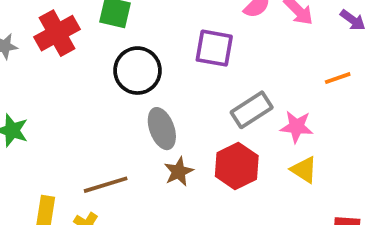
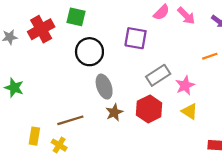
pink star: (297, 127) -> (185, 85), turned -30

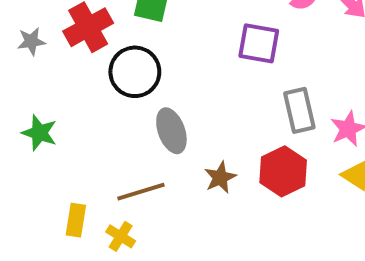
black circle: (89, 52) -> (135, 72), moved
gray rectangle: (158, 75) -> (299, 110), turned -70
gray ellipse: (104, 87) -> (171, 131), moved

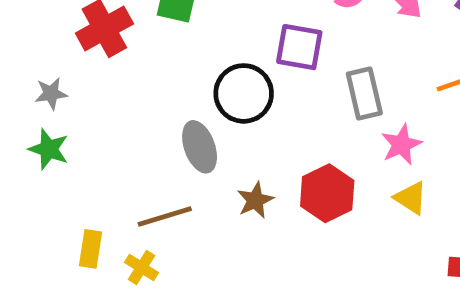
gray star: (31, 41) -> (51, 93), moved
black circle: (135, 72) -> (244, 93), moved
gray rectangle: (299, 110) -> (364, 93), moved

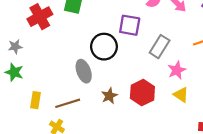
gray rectangle: (364, 93) -> (160, 47), turned 45
yellow rectangle: (90, 249) -> (36, 100), moved

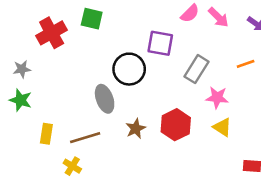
pink star: (177, 70) -> (217, 98), turned 30

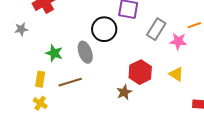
pink star: (217, 98) -> (178, 41), moved
green star: (21, 100) -> (54, 53), moved
brown star: (136, 129) -> (124, 92), moved
yellow cross: (72, 166) -> (40, 103), moved

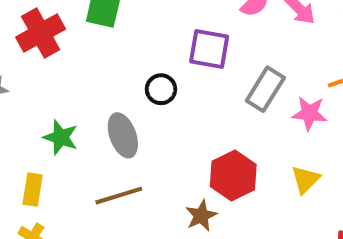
black circle: (104, 29) -> (161, 89), size x0.6
yellow triangle: (176, 74) -> (305, 180), turned 42
brown line: (70, 82) -> (119, 196), moved

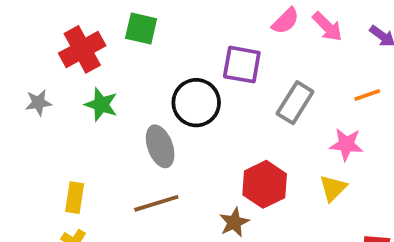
black circle: (161, 89) -> (196, 103), size x1.6
pink star: (309, 113) -> (346, 144), moved
green star: (61, 137) -> (101, 105), moved

